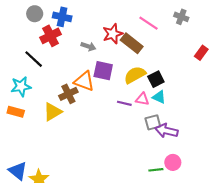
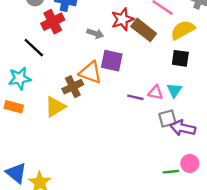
yellow semicircle: (135, 75) -> (183, 30), moved
black square: (156, 79) -> (180, 58), moved, turned 35
cyan triangle: (159, 97) -> (174, 90), turned 40

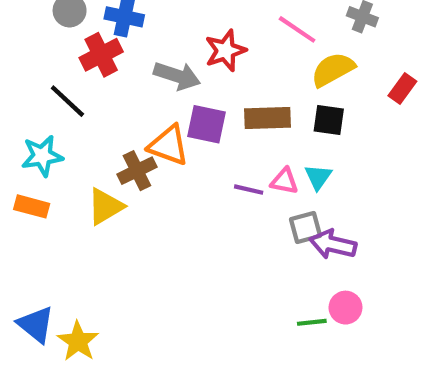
brown rectangle: (144, 30) -> (268, 118), moved, turned -40
gray arrow: (95, 33) -> (177, 76), size x1.5

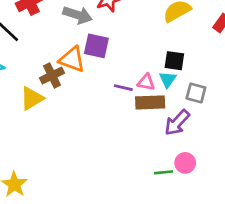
brown rectangle: (268, 118) -> (150, 102), moved
black square: (329, 120) -> (174, 61), moved
gray square: (305, 228) -> (196, 93), moved, turned 30
purple arrow: (333, 244) -> (177, 123), turned -60

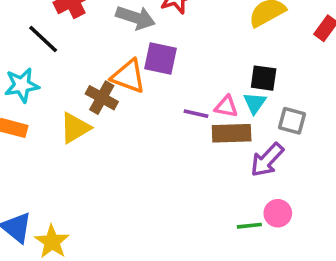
brown cross: (52, 75) -> (102, 98), turned -35

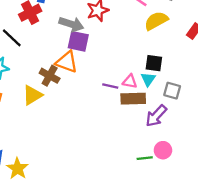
purple square: (160, 59) -> (78, 41), moved

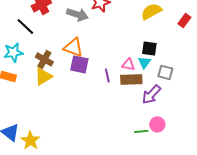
purple square: (78, 41) -> (79, 64), moved
brown cross: (50, 76) -> (44, 59), moved
purple line: (110, 86) -> (107, 75), moved, turned 64

